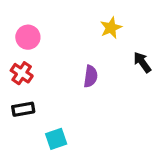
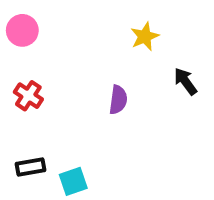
pink circle: (28, 37) -> (22, 30), moved
black rectangle: (23, 109) -> (30, 167), moved

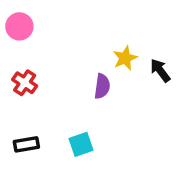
yellow star: (145, 37) -> (125, 58), moved
cyan square: (73, 181) -> (81, 144), moved

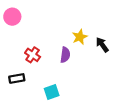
red cross: (25, 83) -> (33, 55), moved
black rectangle: (26, 144) -> (17, 78), moved

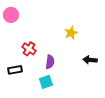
black arrow: (102, 45) -> (90, 60), moved, turned -48
purple semicircle: (65, 55) -> (50, 62), moved

